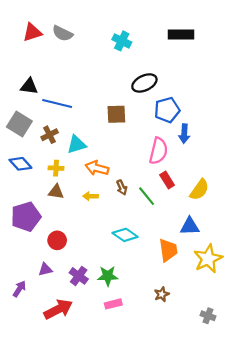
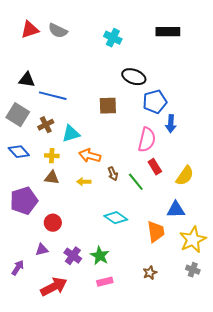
black ellipse: (144, 83) -> (134, 77), turned 45
green star: (108, 276) -> (100, 256), turned 30
gray cross: (208, 316) -> (193, 270), moved

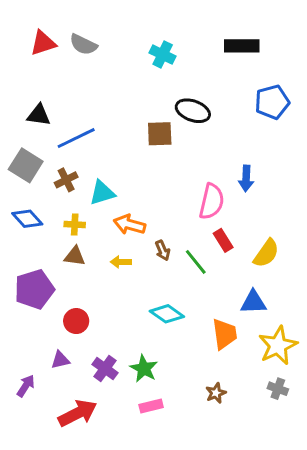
blue line: (53, 96) -> (76, 138), turned -40
blue pentagon: (155, 102) -> (272, 102), moved
brown square: (108, 106) -> (160, 134), moved

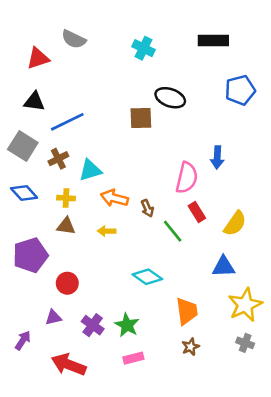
red triangle: (43, 43) -> (38, 58), moved
brown arrow: (163, 250) -> (147, 208), moved
orange trapezoid: (225, 334) -> (187, 311), moved
red arrow: (78, 413) -> (69, 365), turned -132

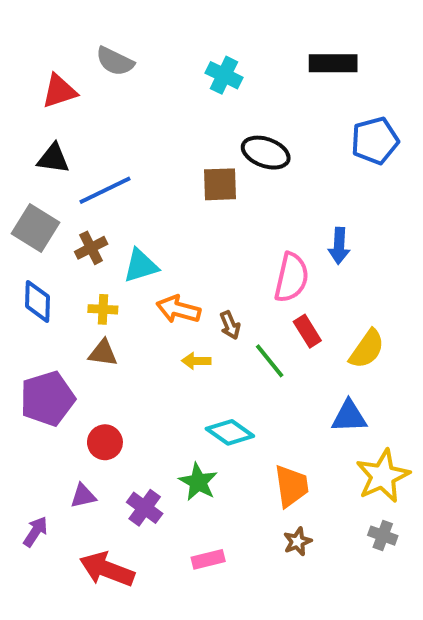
blue diamond: (24, 193) -> (37, 301), turned 44
yellow arrow: (107, 231) -> (196, 361), moved
green star: (127, 325) -> (198, 482), moved

